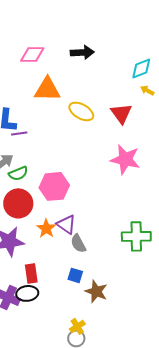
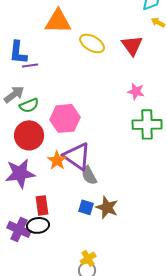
pink star: (125, 159) -> (136, 91), size x0.6
purple triangle: (66, 224) -> (77, 156), size x1.4
green cross: (136, 236) -> (147, 124), moved
brown star: (96, 291) -> (107, 207), moved

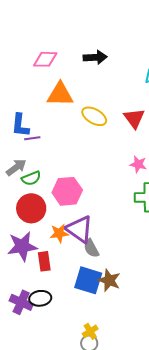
orange star: (57, 160) -> (59, 233), turned 30
red rectangle: (42, 205) -> (44, 261), moved
blue square: (86, 207) -> (88, 280), size x1.8

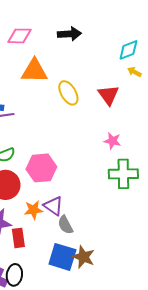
yellow ellipse: (94, 116) -> (68, 93), turned 30
purple triangle: (79, 229) -> (53, 206), size x0.7
black ellipse: (40, 298) -> (14, 275), turned -75

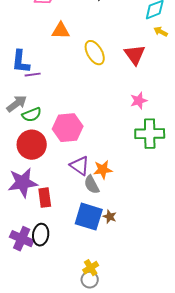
orange triangle: (34, 71) -> (61, 31), size x0.7
pink star: (112, 141) -> (139, 101), turned -30
orange star: (33, 210) -> (103, 170), moved
brown star: (83, 257) -> (110, 217), size x0.6

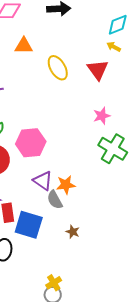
yellow arrow: (161, 32) -> (114, 47), moved
green cross: (150, 134) -> (113, 149), turned 32
blue square: (89, 217) -> (29, 225), moved

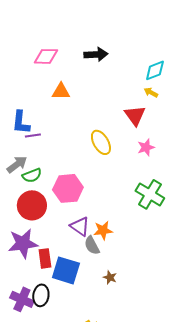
yellow ellipse: (58, 68) -> (101, 142), moved
pink star: (102, 116) -> (146, 147), moved

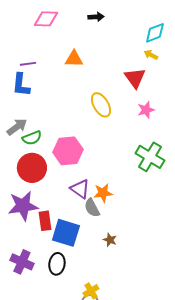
black arrow: (96, 54) -> (96, 17), size x0.7
orange triangle: (61, 91) -> (74, 59), moved
purple line: (33, 135) -> (28, 64), moved
black ellipse: (41, 295) -> (57, 264), moved

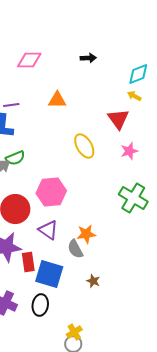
black arrow: (96, 17) -> (88, 58), moved
green semicircle: (32, 138) -> (15, 158), moved
purple triangle: (80, 189) -> (48, 230), moved

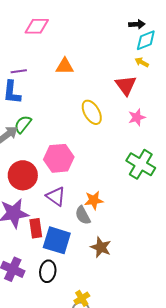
black arrow: (88, 58) -> (137, 24), moved
green semicircle: (15, 158) -> (23, 124), turned 150
brown star: (93, 281) -> (101, 247), size x1.5

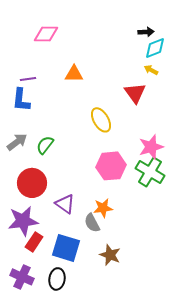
pink star: (137, 117) -> (151, 147), moved, size x1.4
green semicircle: (23, 124) -> (45, 145), moved
pink hexagon: (59, 158) -> (111, 166), moved
red rectangle: (36, 228) -> (34, 242), moved, turned 42

